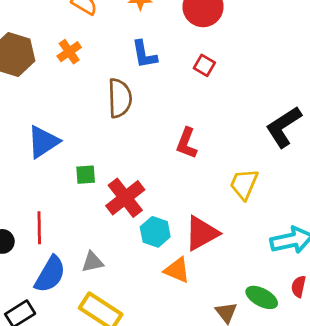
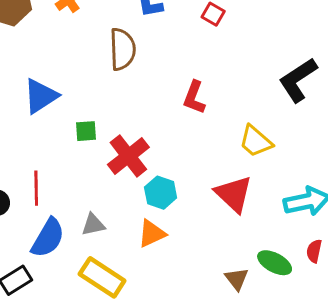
yellow trapezoid: (244, 184) -> (256, 141), turned -72
red triangle: (202, 233) -> (234, 194), moved, turned -48
orange triangle: (177, 270) -> (152, 233), moved, turned -48

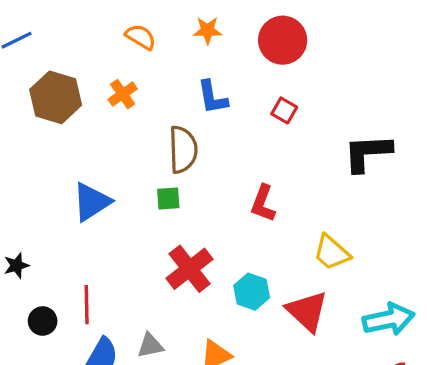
black L-shape: (298, 80) -> (367, 153), moved, turned 30
green square: (86, 131) -> (168, 199), moved
cyan hexagon: (161, 193) -> (252, 292), moved

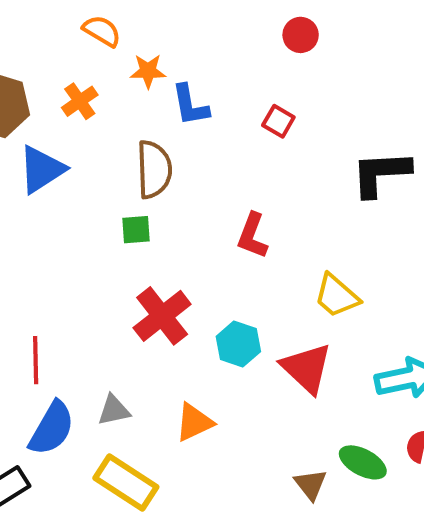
orange star: (207, 30) -> (148, 71), moved
red circle: (283, 40) -> (301, 35), moved, size x0.6
blue triangle: (92, 202) -> (42, 169), moved

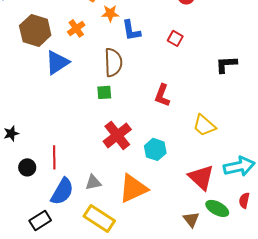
black L-shape: (381, 173) -> (226, 64), size x0.7
red triangle: (307, 368) -> (201, 177), moved
orange triangle: (194, 422) -> (133, 188), size x1.5

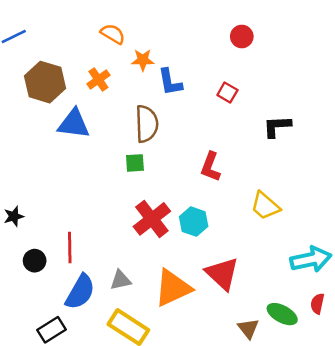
blue triangle: (57, 62) -> (74, 124), turned 40
black L-shape: (226, 64) -> (277, 126), moved
cyan hexagon: (155, 149) -> (194, 222), moved
red triangle: (201, 177) -> (222, 274), moved

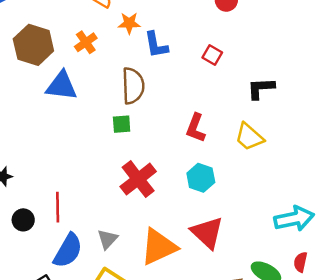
yellow trapezoid: (265, 206) -> (249, 137), moved
cyan hexagon: (194, 222) -> (201, 178), moved
gray triangle: (121, 280) -> (108, 239), turned -35

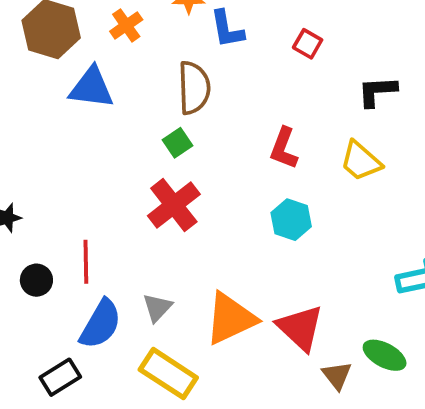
green square: (122, 124) -> (178, 143), turned -30
red cross: (138, 179) -> (174, 205), moved
red triangle: (207, 233) -> (300, 328), moved

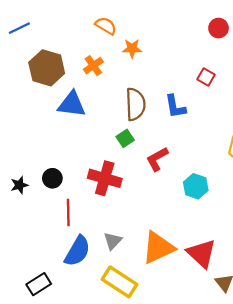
blue L-shape: (227, 29) -> (175, 107), moved
red L-shape: (284, 148) -> (157, 159), moved, turned 40
red cross: (174, 205) -> (105, 178), moved, turned -36
black circle: (36, 280) -> (52, 178), moved
black rectangle: (60, 377) -> (39, 284), moved

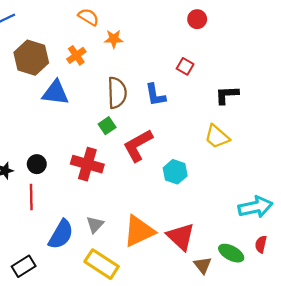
red L-shape: (157, 159) -> (138, 145), size x1.4
red line: (68, 212) -> (31, 197), moved

